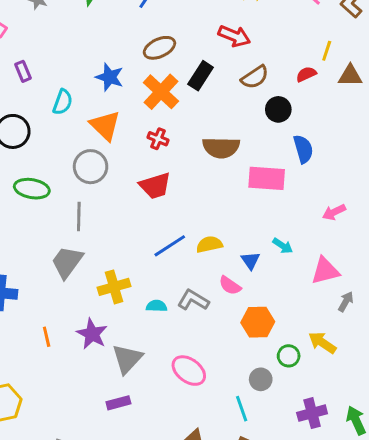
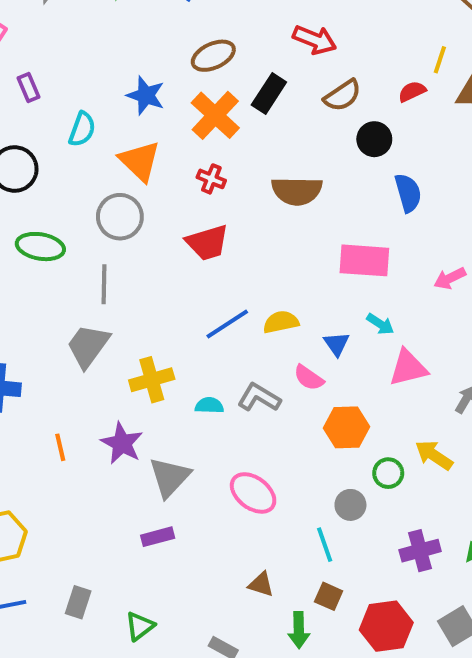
pink rectangle: (267, 178) -> (364, 260), moved
pink triangle: (325, 271) -> (408, 368), moved

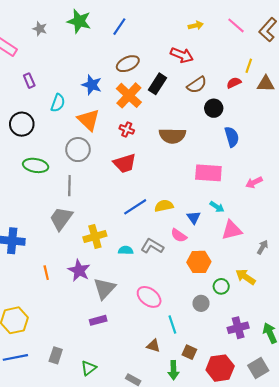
cyan line: (325, 545) -> (172, 325), moved

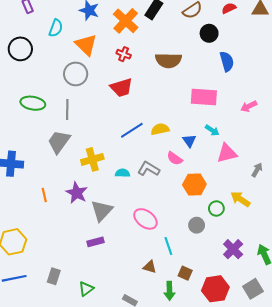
green ellipse: (36, 165) -> (33, 103), moved
purple cross: (238, 328) -> (233, 249), turned -30

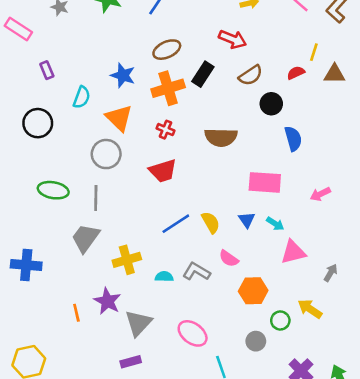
orange cross: (126, 21) -> (168, 88), turned 30
yellow semicircle: (160, 129) -> (211, 222), turned 72
blue triangle: (189, 141) -> (247, 220), moved
orange line: (44, 195) -> (76, 313), moved

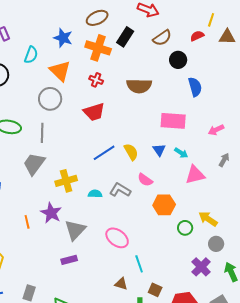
orange cross: (168, 88) -> (98, 48), turned 35
gray arrow: (331, 273) -> (224, 160), moved
gray circle: (256, 341) -> (216, 244), moved

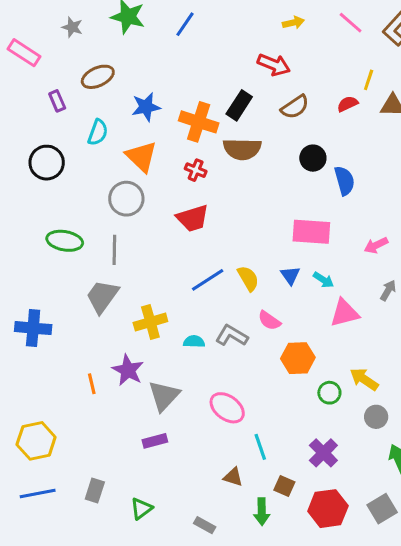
brown ellipse: (97, 18) -> (98, 77), moved
blue star: (63, 38) -> (146, 107), turned -30
black circle: (178, 60) -> (313, 158), moved
brown semicircle: (139, 86) -> (242, 149), moved
purple cross: (201, 267) -> (323, 453), moved

